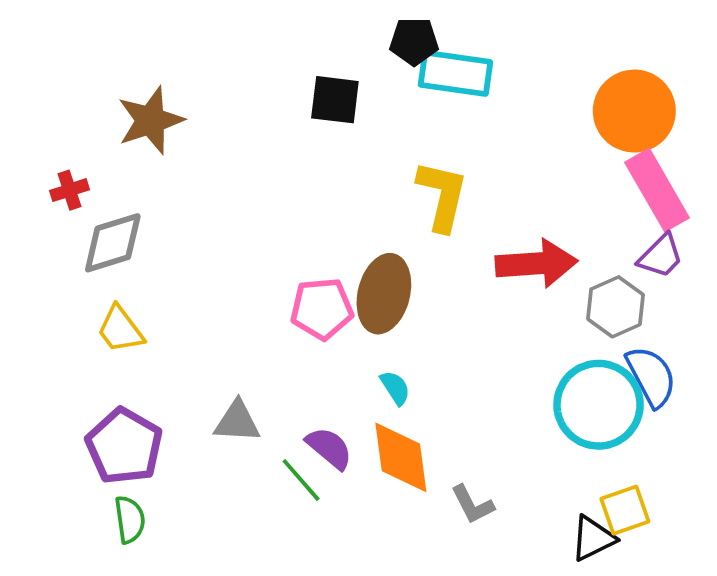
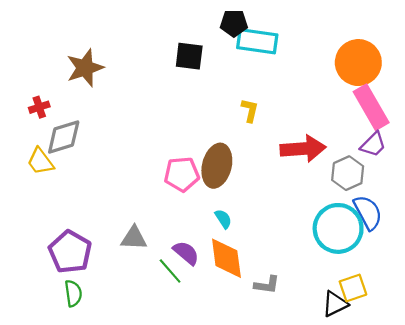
yellow L-shape: (442, 196) -> (250, 110), size x0.6
yellow trapezoid: (120, 329) -> (40, 161), moved
gray L-shape: (472, 505) -> (267, 285), turned -55

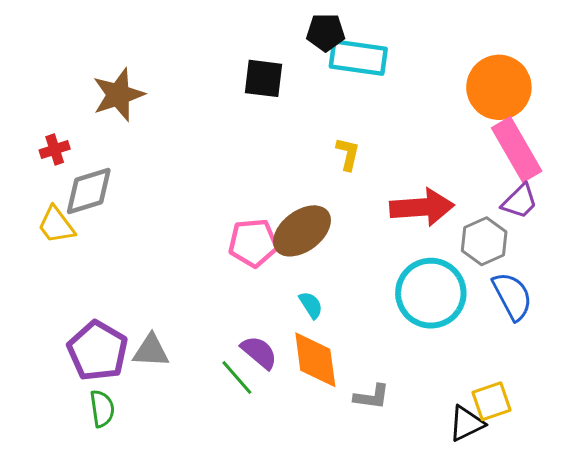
brown ellipse: (217, 166) -> (302, 231), turned 39
cyan circle: (338, 228) -> (431, 293), moved
gray triangle: (134, 238) -> (151, 351), moved

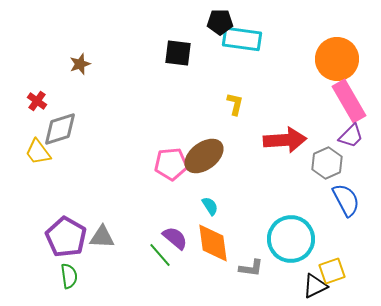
brown star: (118, 95) -> (80, 64), size x0.6
red cross: (55, 149) -> (37, 101), turned -36
cyan circle: (431, 293) -> (291, 239), moved

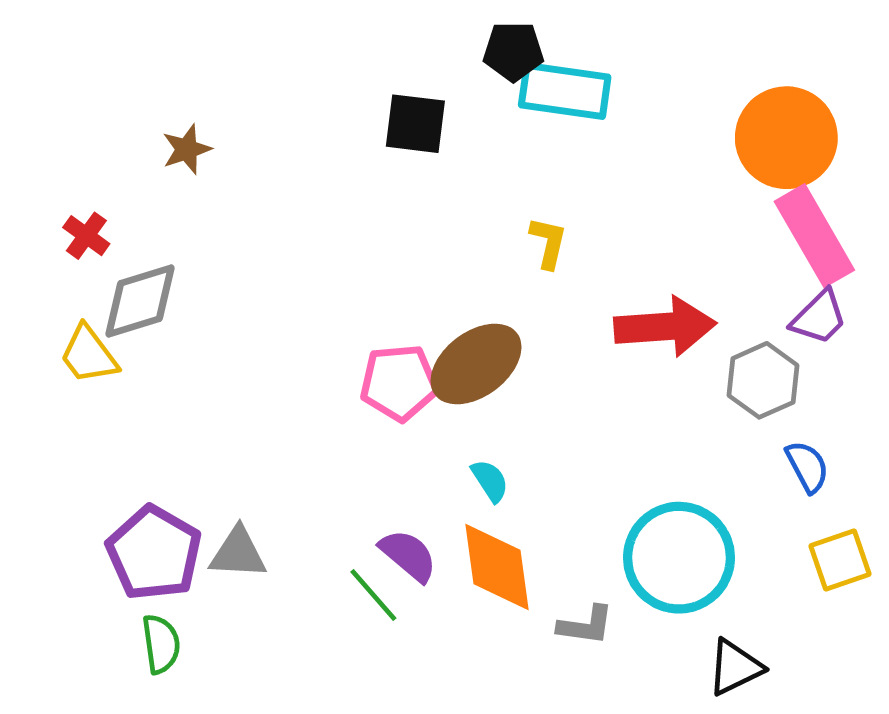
blue semicircle: (346, 200) -> (807, 467), size x0.7
yellow square: (332, 271) -> (840, 560), moved

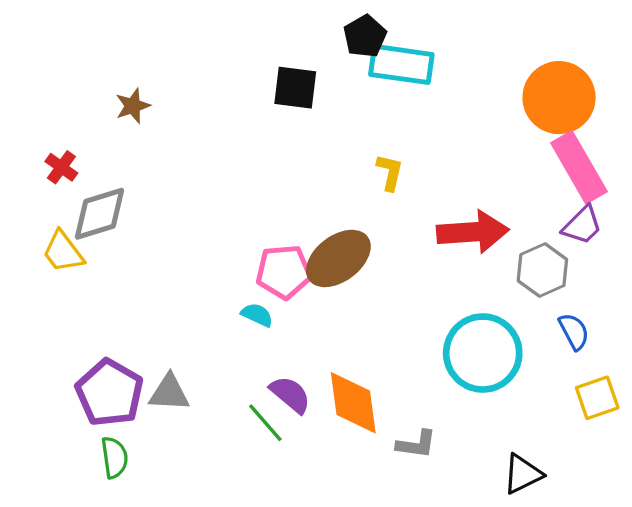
black pentagon: (513, 51) -> (365, 36), turned -30
cyan semicircle: (490, 481) -> (257, 315), moved, turned -32
cyan circle: (679, 558) -> (483, 353), moved

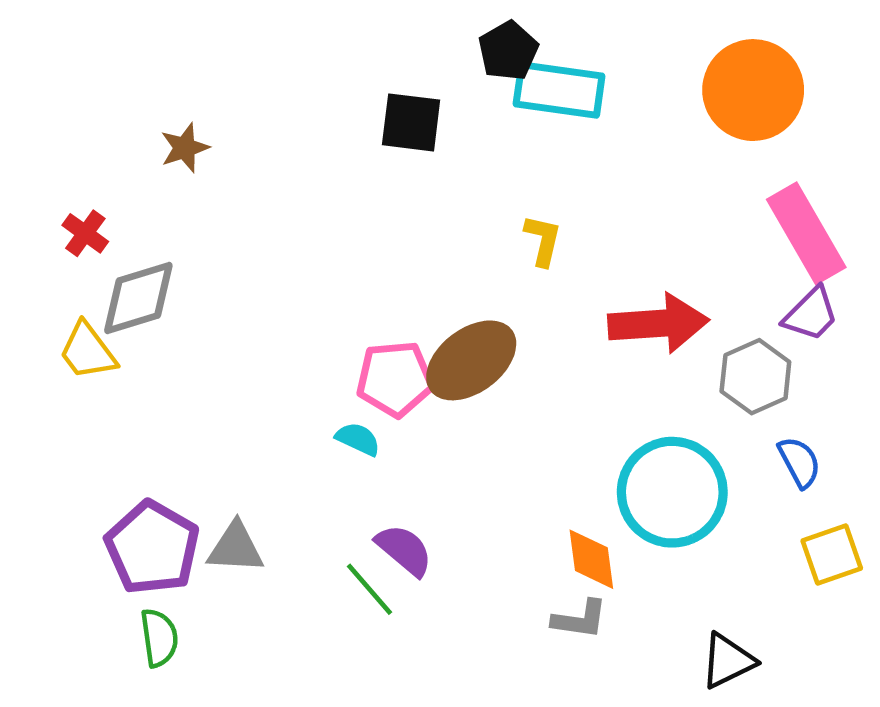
orange circle: (559, 98) -> (753, 90), moved
orange diamond: (353, 403) -> (591, 559), moved, size x0.7

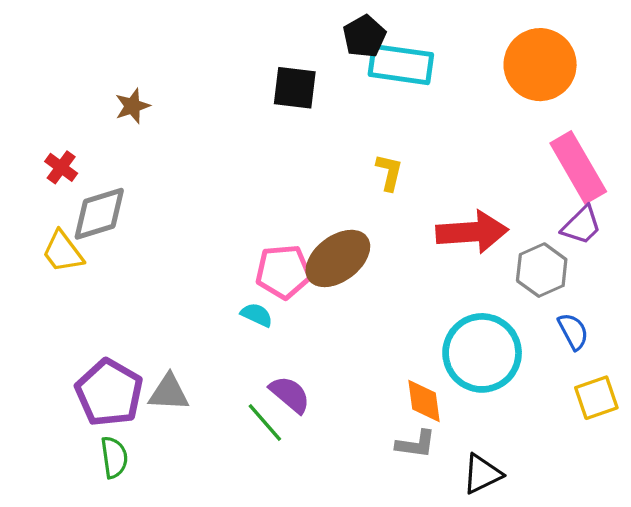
black triangle: (728, 661) -> (482, 474), moved

